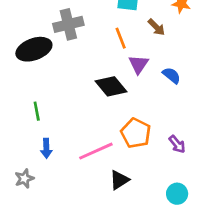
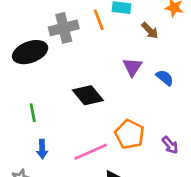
orange line: (121, 38) -> (99, 20), moved
black diamond: (111, 86) -> (88, 95), moved

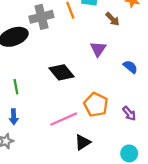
blue semicircle: (165, 78) -> (130, 67), moved
blue arrow: (42, 149) -> (14, 117), moved

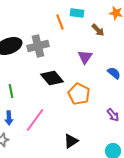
gray cross: (41, 17) -> (38, 46), moved
orange pentagon: (96, 105) -> (79, 94), moved
pink line: (64, 119) -> (35, 120), moved, turned -30

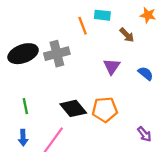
blue semicircle: (114, 73) -> (146, 73), moved
black diamond: (52, 78) -> (73, 108), moved
orange pentagon: (79, 94) -> (105, 110), turned -30

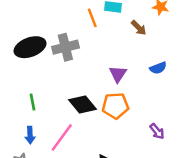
purple triangle: (112, 66) -> (118, 74), moved
blue semicircle: (146, 73) -> (158, 68), turned 119

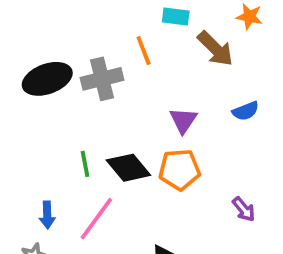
orange line: (92, 18) -> (144, 51), moved
brown arrow: (139, 28) -> (215, 49), size x1.5
green line: (32, 102) -> (85, 164), moved

